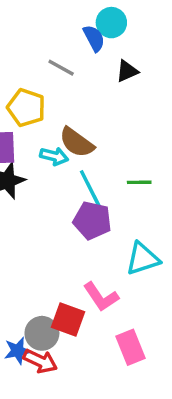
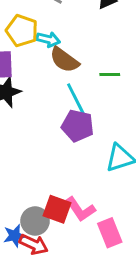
cyan arrow: (54, 156) -> (48, 39), moved
green line: (139, 182) -> (110, 75), moved
pink L-shape: (101, 297) -> (80, 209), moved

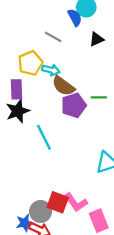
yellow pentagon: (22, 31) -> (30, 63), turned 30
cyan line: (76, 99) -> (44, 137), moved
purple pentagon: (78, 126) -> (74, 105), moved, turned -30

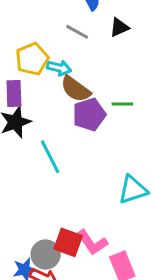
gray line: (53, 37) -> (77, 32), moved

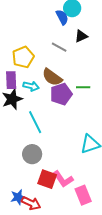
gray line: (77, 32) -> (59, 47), moved
cyan arrow: (59, 68) -> (31, 86), moved
gray circle: (46, 255) -> (32, 154), moved

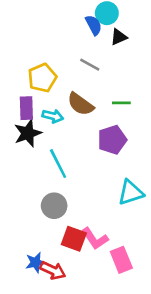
black triangle: (81, 36) -> (119, 37), moved
green line: (83, 87) -> (121, 103), moved
purple pentagon: (61, 94) -> (112, 140), moved

